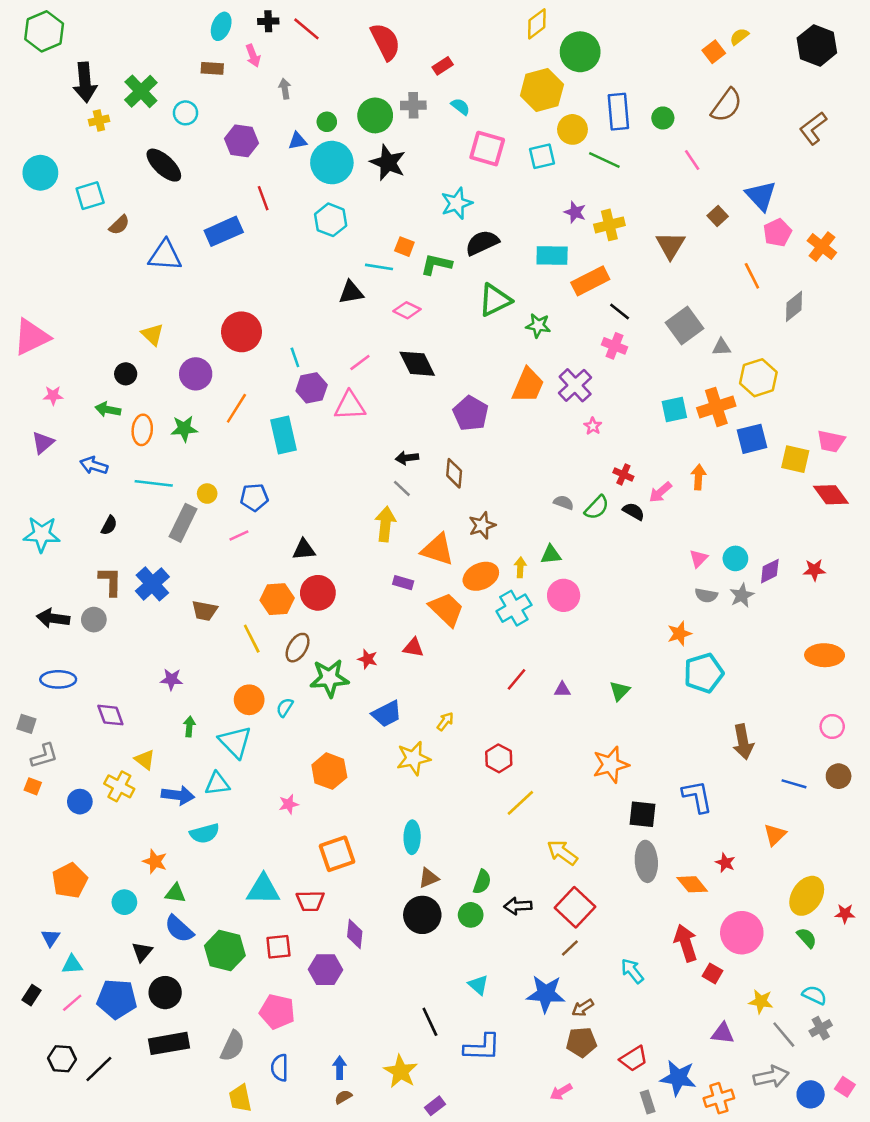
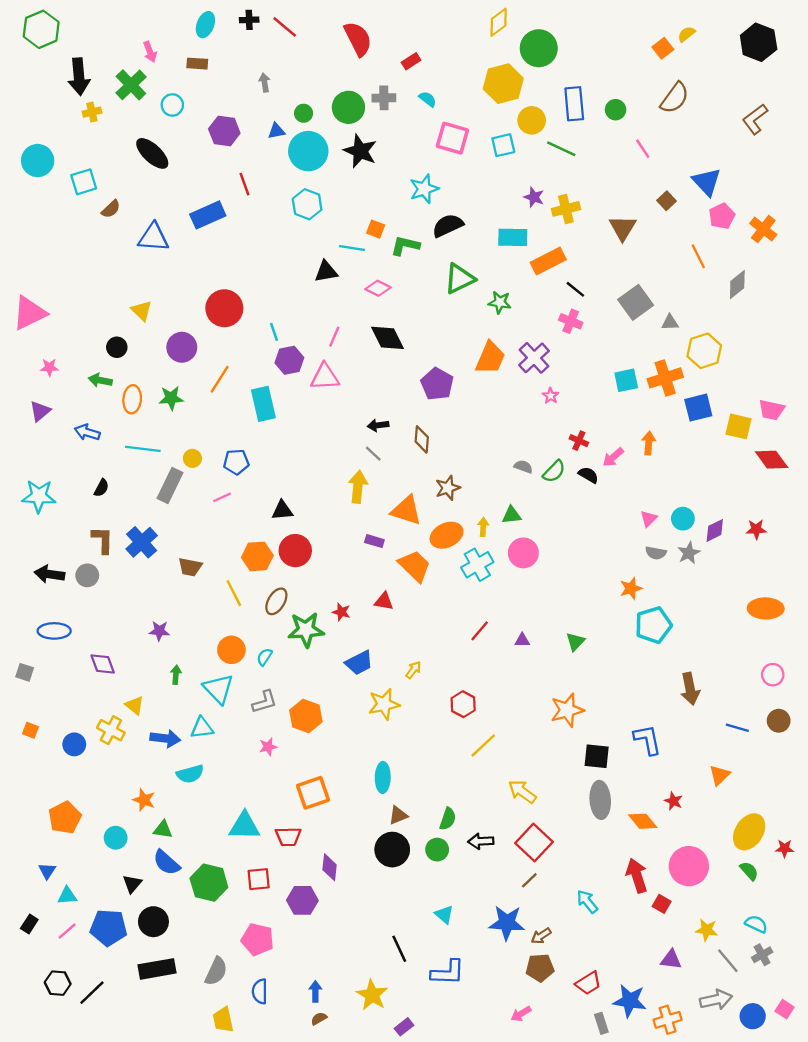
pink arrow: (253, 56) -> (150, 52), moved
pink line: (360, 362) -> (334, 337), turned -30
gray L-shape: (44, 756) -> (265, 702), moved

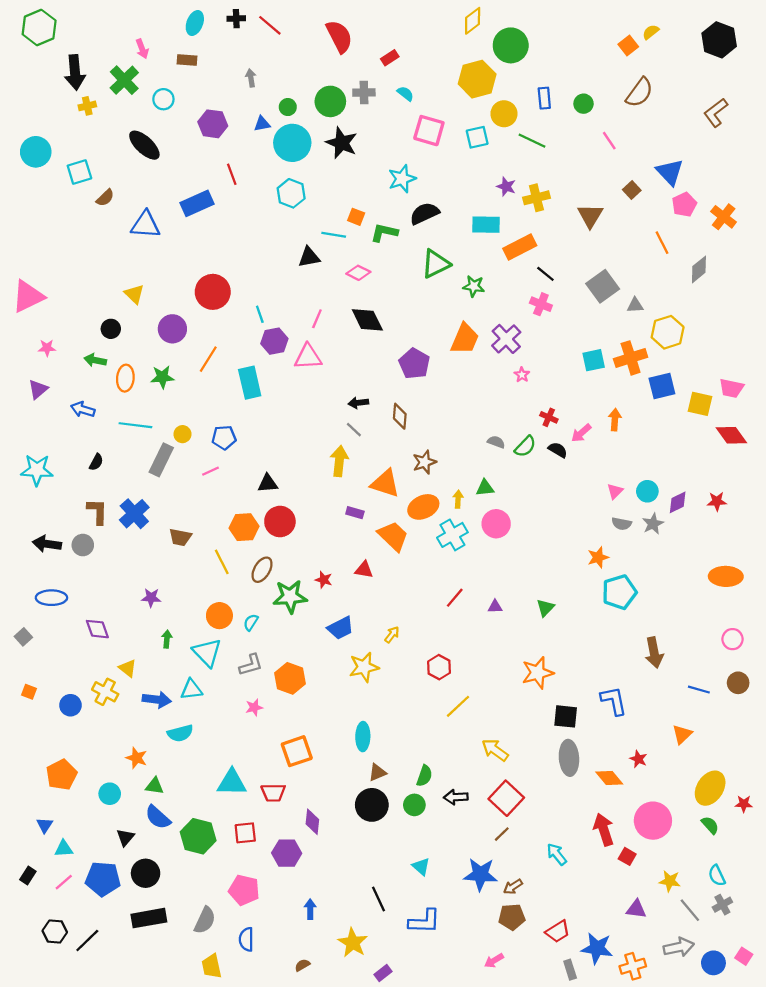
blue rectangle: (574, 104) -> (544, 98), size x0.7
gray square: (25, 672) -> (23, 637), turned 30
cyan semicircle: (756, 924) -> (717, 875), turned -140
blue arrow: (315, 991) -> (310, 909), moved

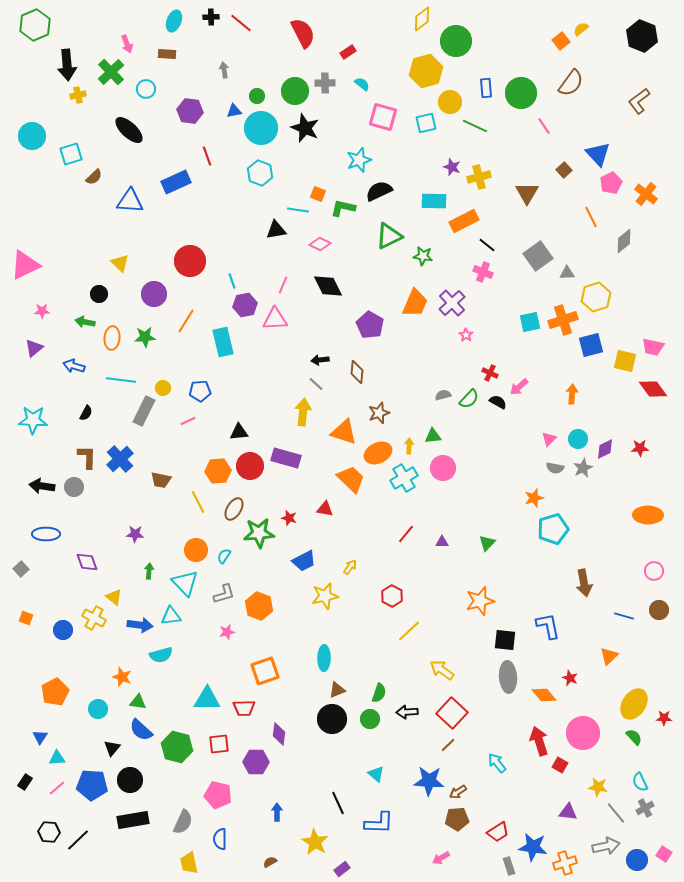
green circle: (584, 104) -> (521, 93), size x1.8
orange arrow: (615, 420) -> (572, 394), moved
gray semicircle: (496, 442) -> (443, 395), turned -35
purple rectangle: (355, 513) -> (286, 458), moved, size x1.8

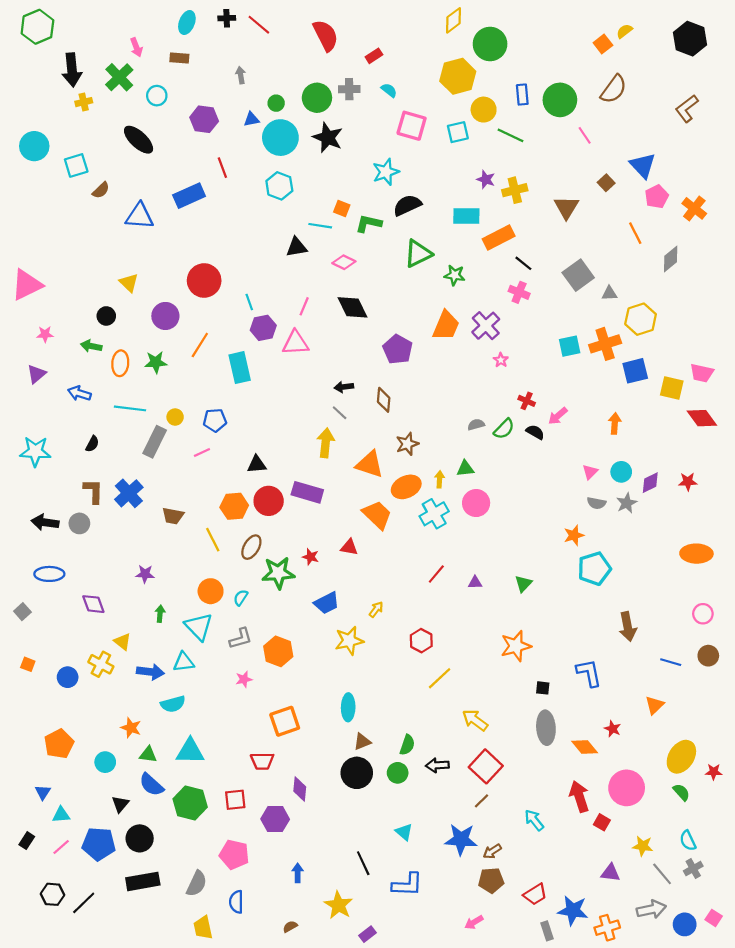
black square: (505, 640) -> (543, 688), size x0.6
cyan triangle: (207, 699) -> (190, 751), moved

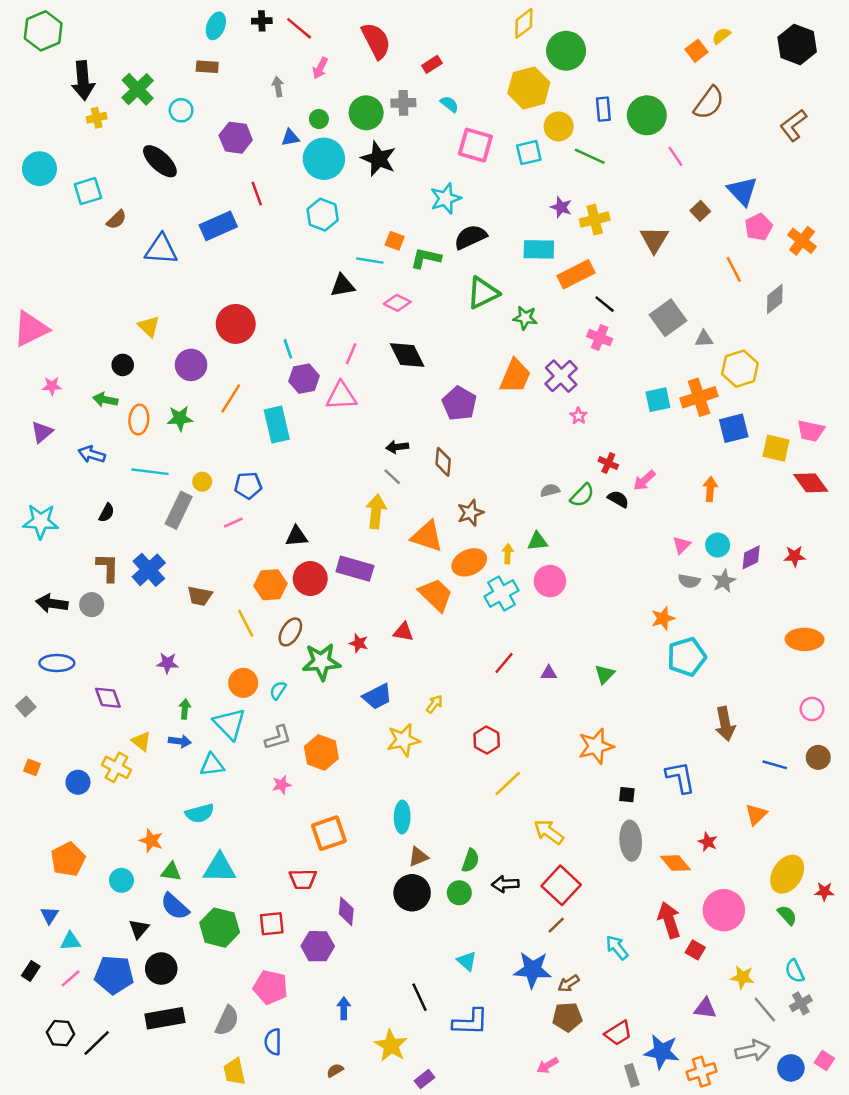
pink arrow: (136, 47) -> (320, 68), moved, turned 48
blue arrow: (150, 672) -> (180, 741), moved, size x0.7

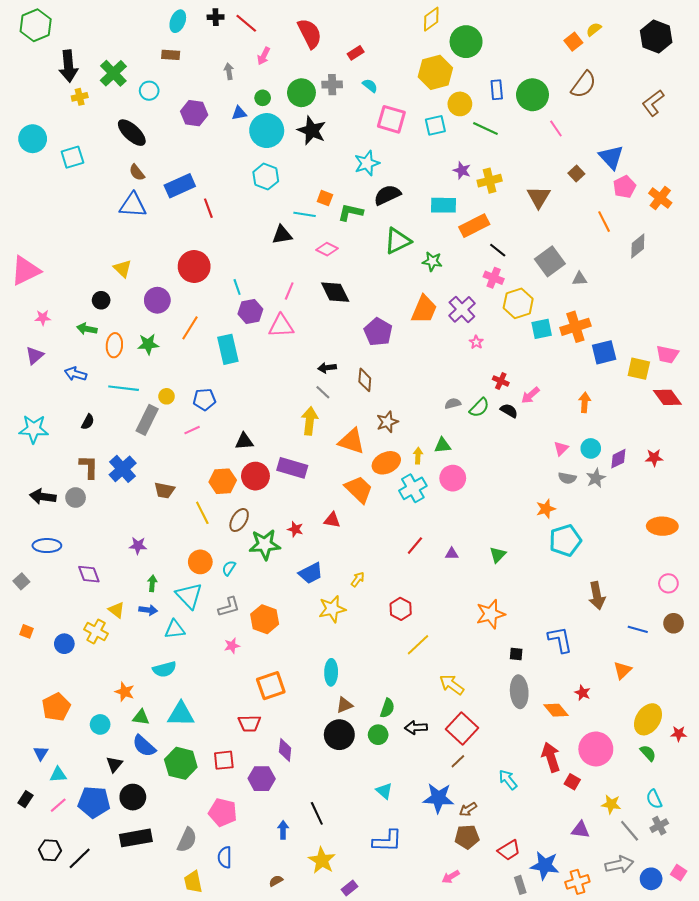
red line: (257, 194) -> (208, 208), moved
brown semicircle: (116, 220) -> (137, 172), moved, turned 96
yellow hexagon: (740, 369) -> (518, 303), moved
black line: (420, 997) -> (317, 813), moved

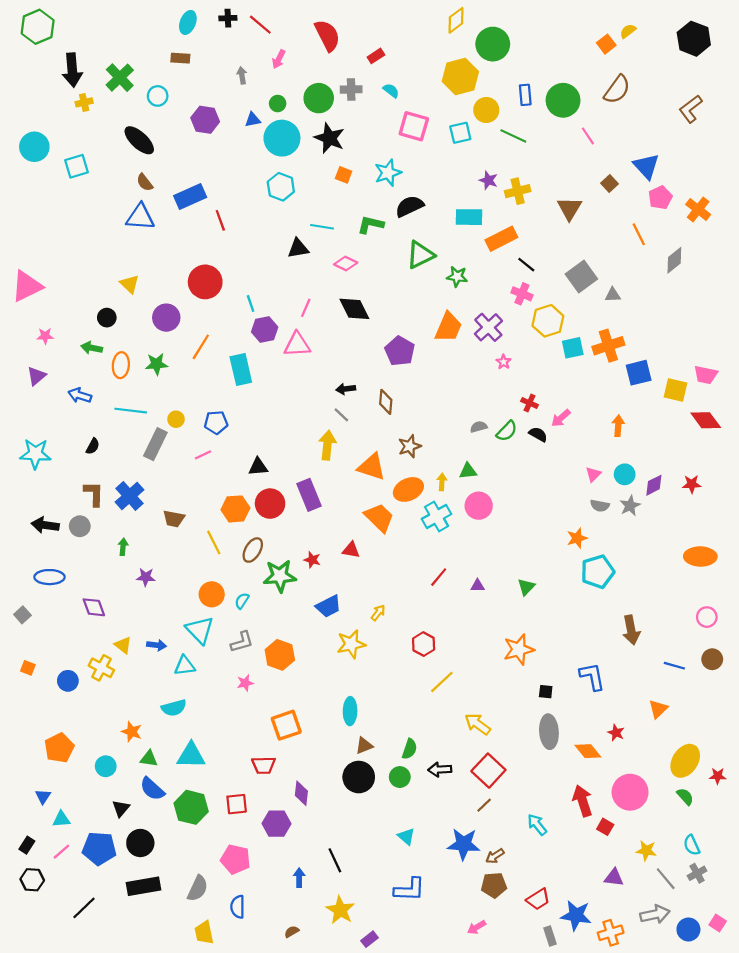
orange square: (325, 198) -> (344, 175), moved
purple rectangle: (292, 468) -> (309, 495), turned 52
green arrow: (152, 583) -> (123, 547), moved
black hexagon: (50, 850) -> (32, 880), moved

